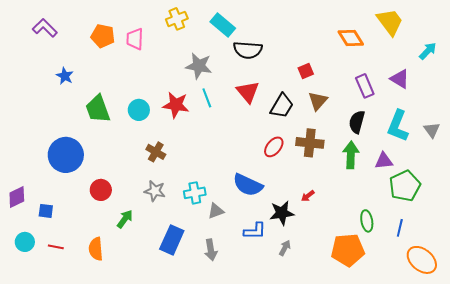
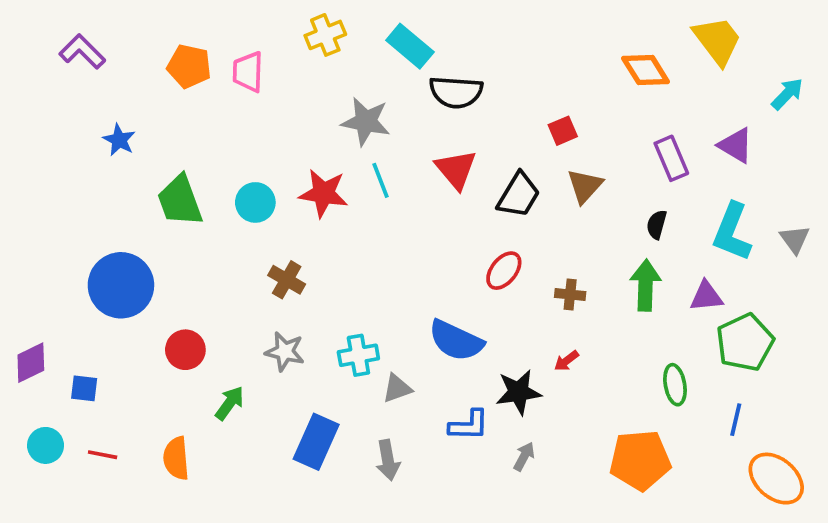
black semicircle: (357, 122) -> (657, 225), size x0.7
brown cross: (310, 143) -> (570, 295), moved, size x0.6
green ellipse: (367, 221) -> (675, 385), moved

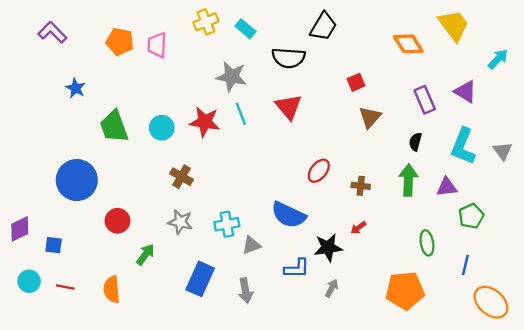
cyan rectangle: (410, 46) -> (245, 29), moved, size x0.7
black trapezoid: (519, 195) -> (323, 26), moved
green pentagon: (745, 342) -> (471, 216), size x0.7

